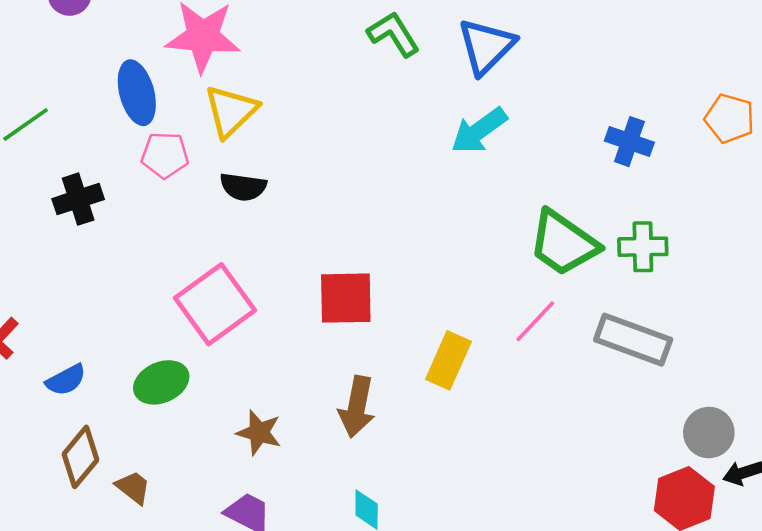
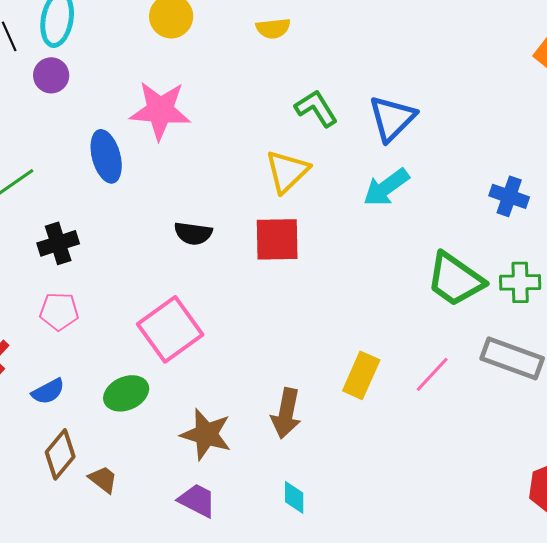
yellow triangle: (231, 111) -> (287, 171), moved
pink pentagon: (165, 155) -> (59, 311), moved
red square: (346, 298) -> (277, 239), moved
pink line: (535, 321) -> (432, 374), moved
brown star: (259, 433) -> (206, 434), size x1.4

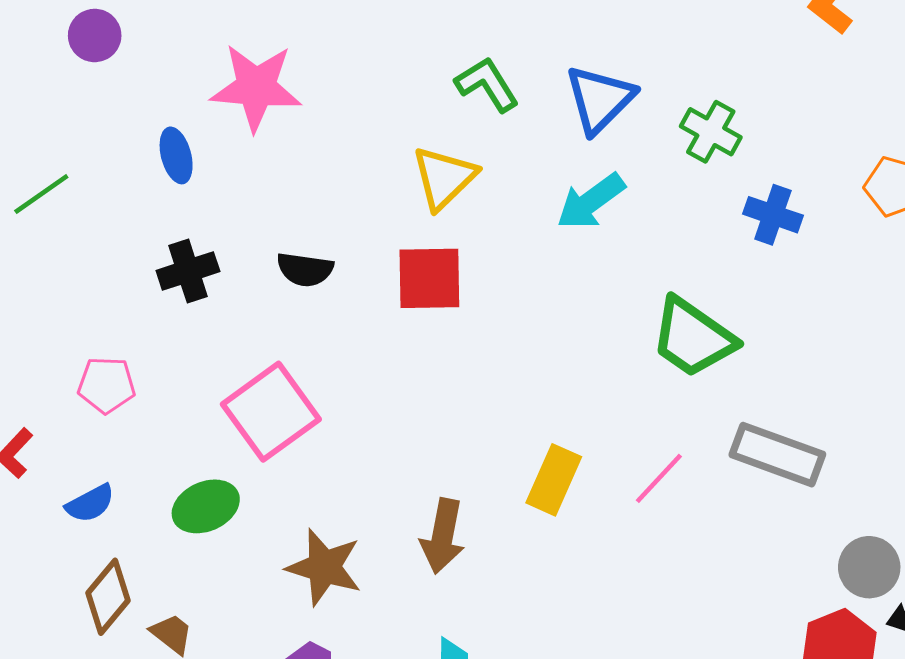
blue ellipse: (106, 156) -> (176, 155), size x0.7
black cross: (58, 243) -> (188, 271), moved
green cross: (520, 282) -> (711, 132), moved, turned 30

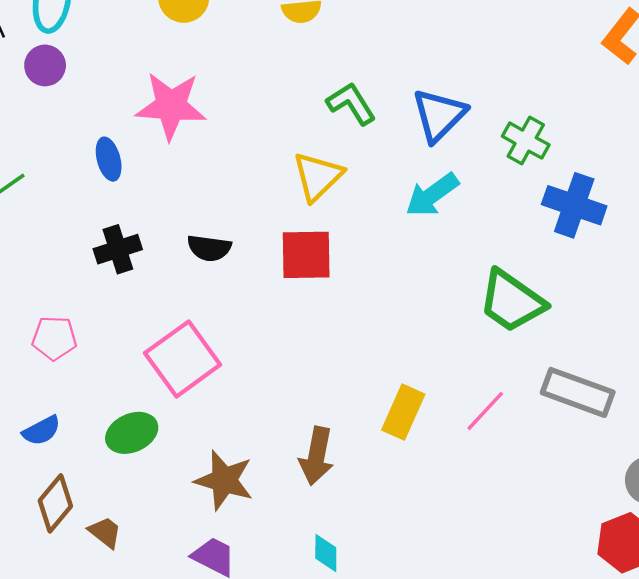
blue cross: (773, 215) -> (574, 205), size x1.4

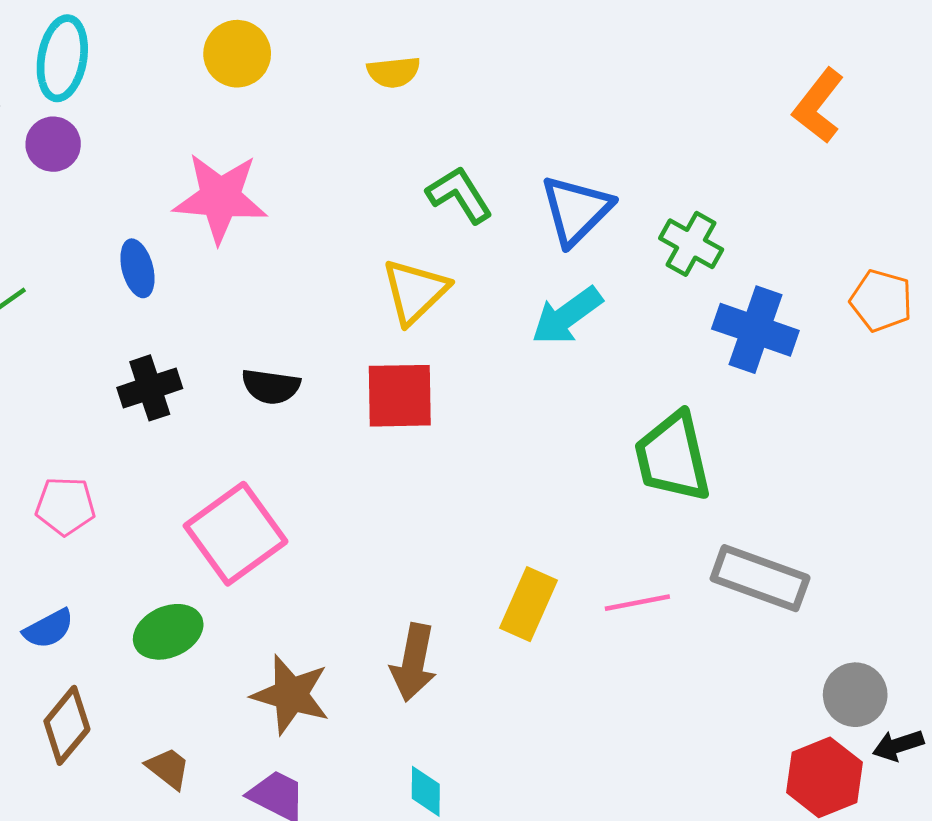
green trapezoid: (512, 301) -> (673, 457), turned 42
pink line: (485, 411) -> (637, 603), turned 36
brown trapezoid: (105, 532) -> (168, 768), moved

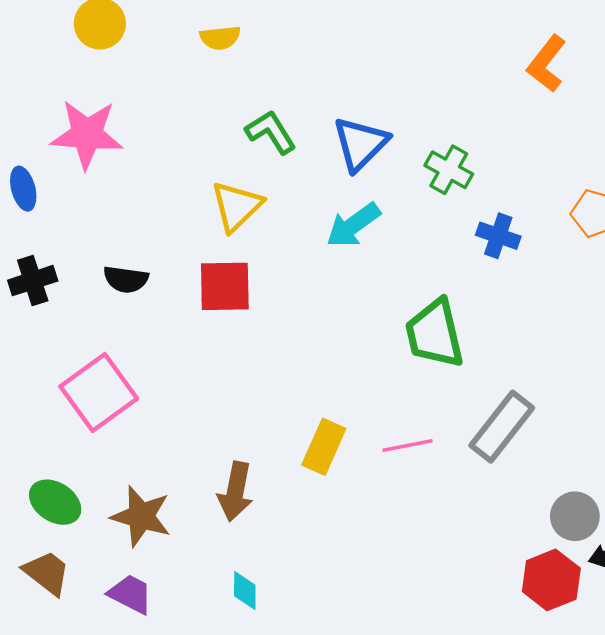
blue cross: (755, 330) -> (498, 236), size x0.7
gray rectangle: (760, 578) -> (502, 427), turned -72
green ellipse: (168, 632) -> (55, 502), moved, turned 57
brown trapezoid: (168, 768) -> (47, 573), size x1.4

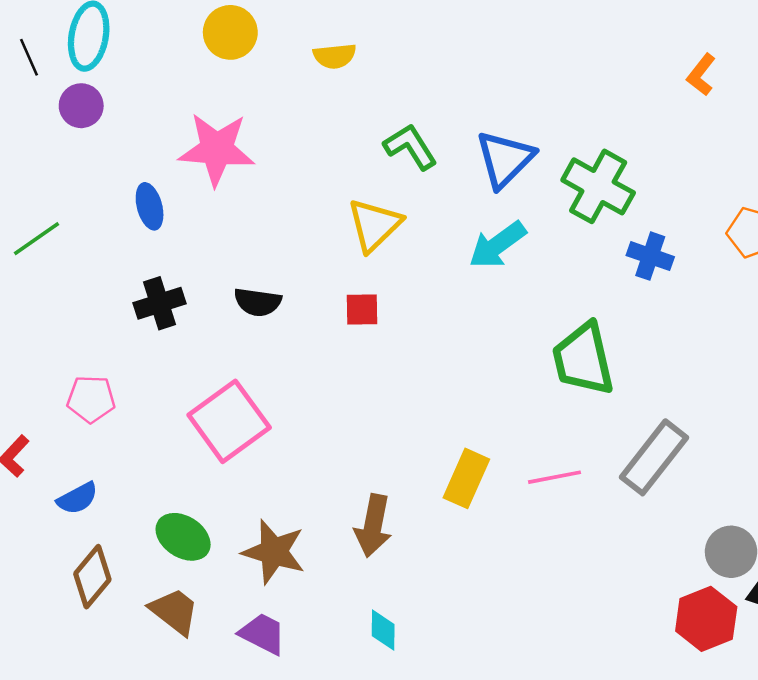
yellow semicircle: (220, 38) -> (335, 56), moved
orange L-shape: (547, 64) -> (701, 75), size x0.7
green cross: (449, 170) -> (598, 186), size x1.4
red square: (225, 286) -> (362, 309), size x0.6

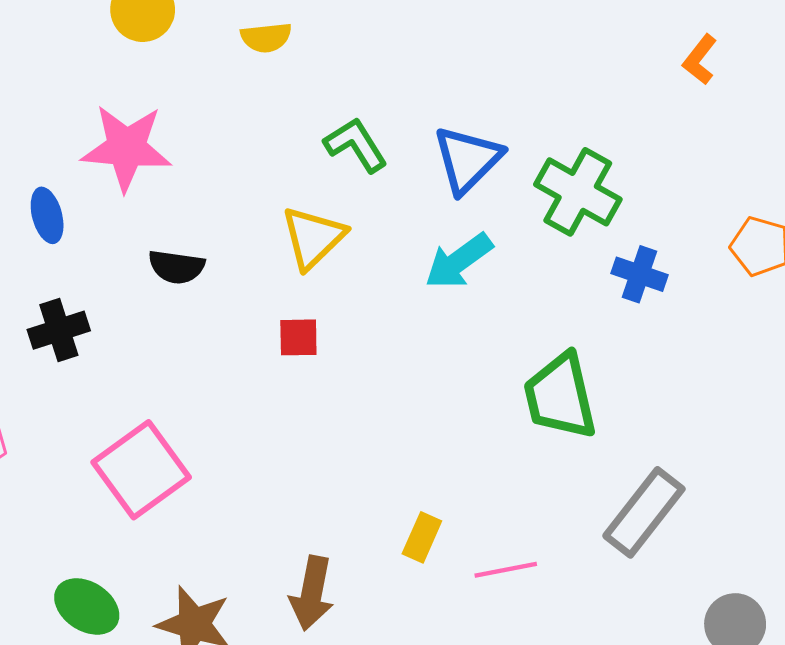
black semicircle: (258, 302) -> (176, 267), moved
pink line: (555, 477) -> (506, 570), moved
yellow rectangle: (466, 478) -> (422, 537), size x0.7

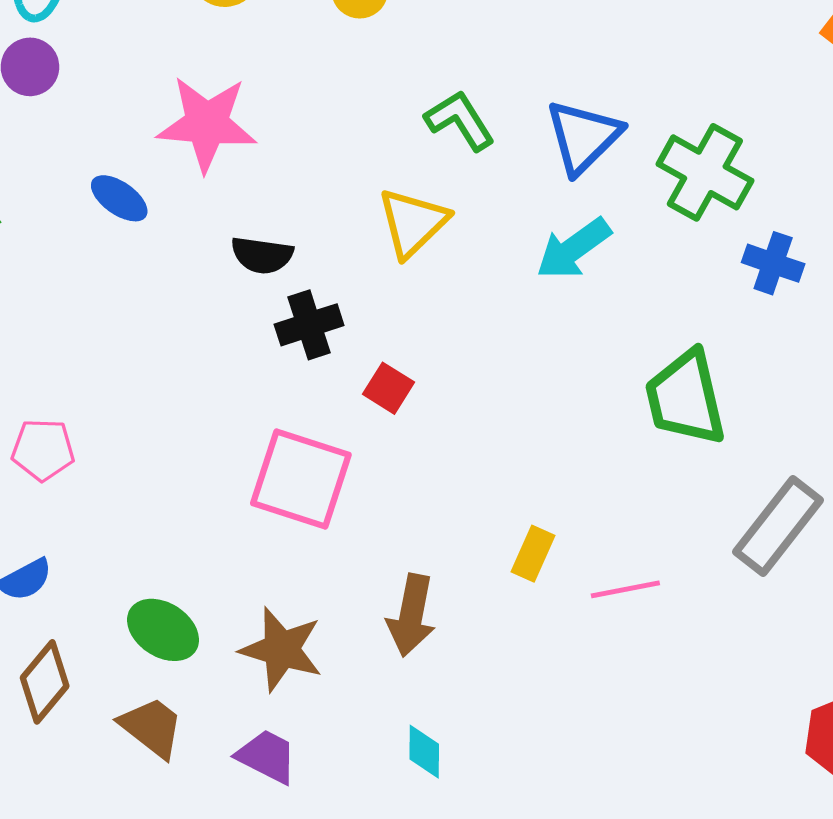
blue ellipse: (47, 215) -> (119, 198), turned -40
black cross: (59, 330) -> (309, 325), moved
red square: (298, 337) -> (389, 388), moved, turned 33
pink square: (141, 470) -> (301, 479), moved, turned -36

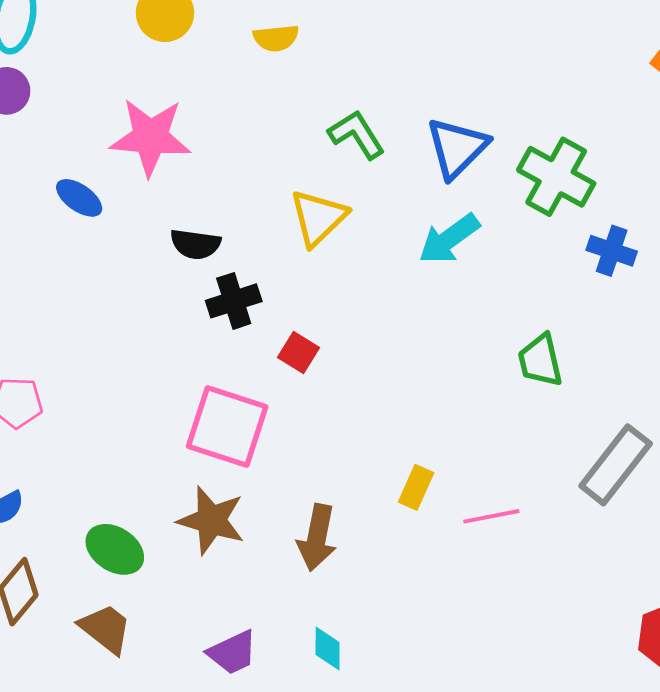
green trapezoid: (685, 398) -> (540, 360), size x0.7
brown star: (281, 649) -> (211, 520), moved
purple trapezoid: (267, 756) -> (232, 652), moved, turned 128

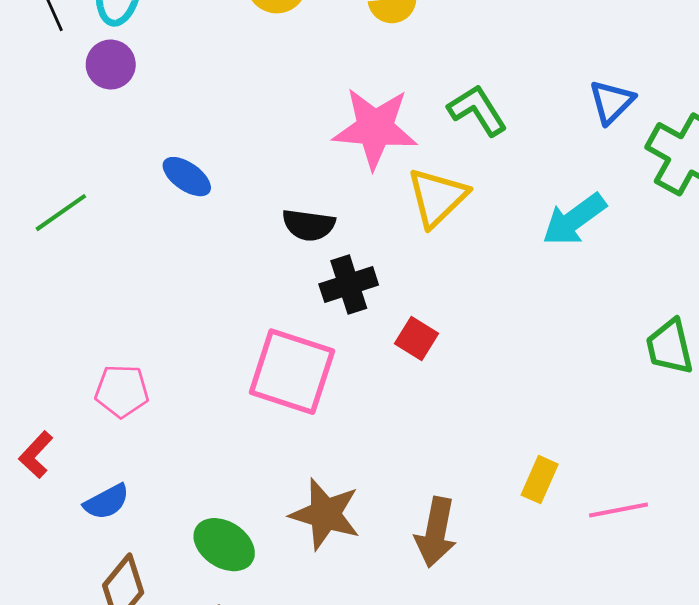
pink star: (150, 137) -> (375, 128), moved
blue triangle: (457, 148) -> (612, 102), moved, size x0.7
pink square: (227, 426) -> (292, 372), moved

